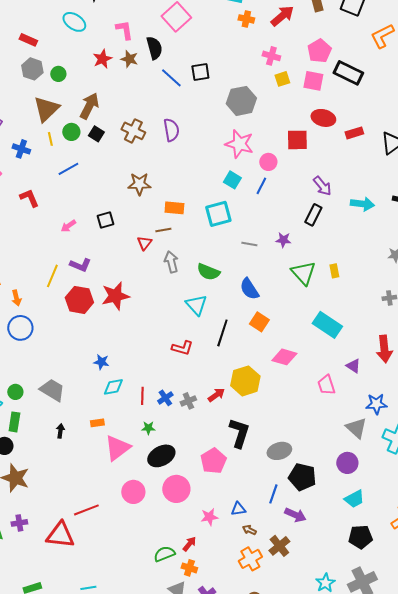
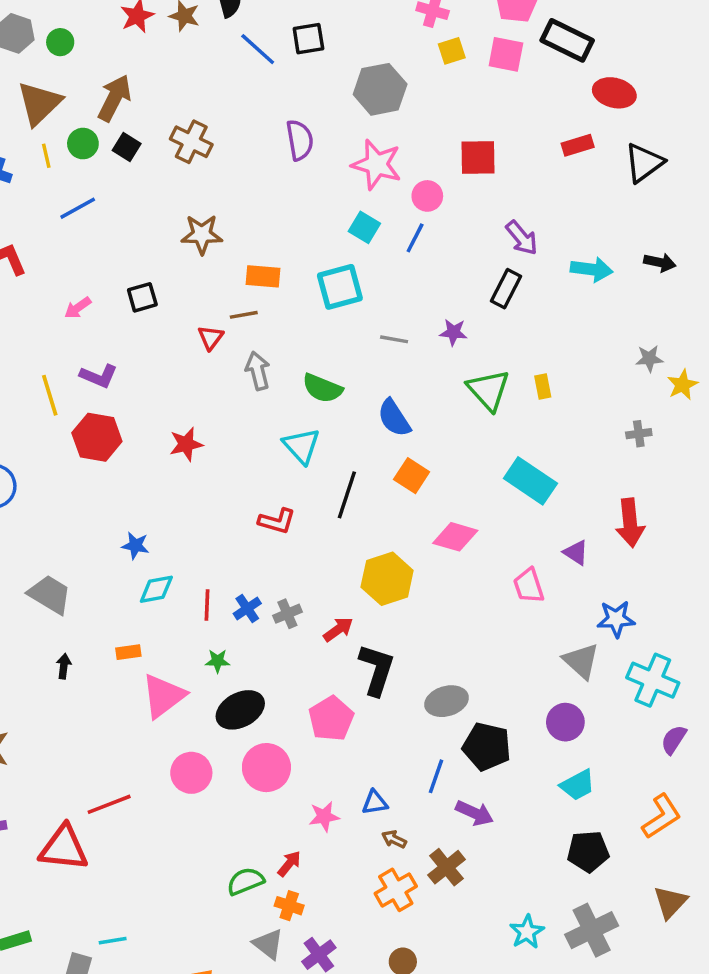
red ellipse: (323, 118) -> (614, 93), moved
purple semicircle: (171, 130) -> (300, 140), moved
yellow line: (52, 276) -> (50, 395), turned -40
red star: (115, 296) -> (186, 444), moved, size x0.7
red arrow: (216, 395) -> (338, 629), moved

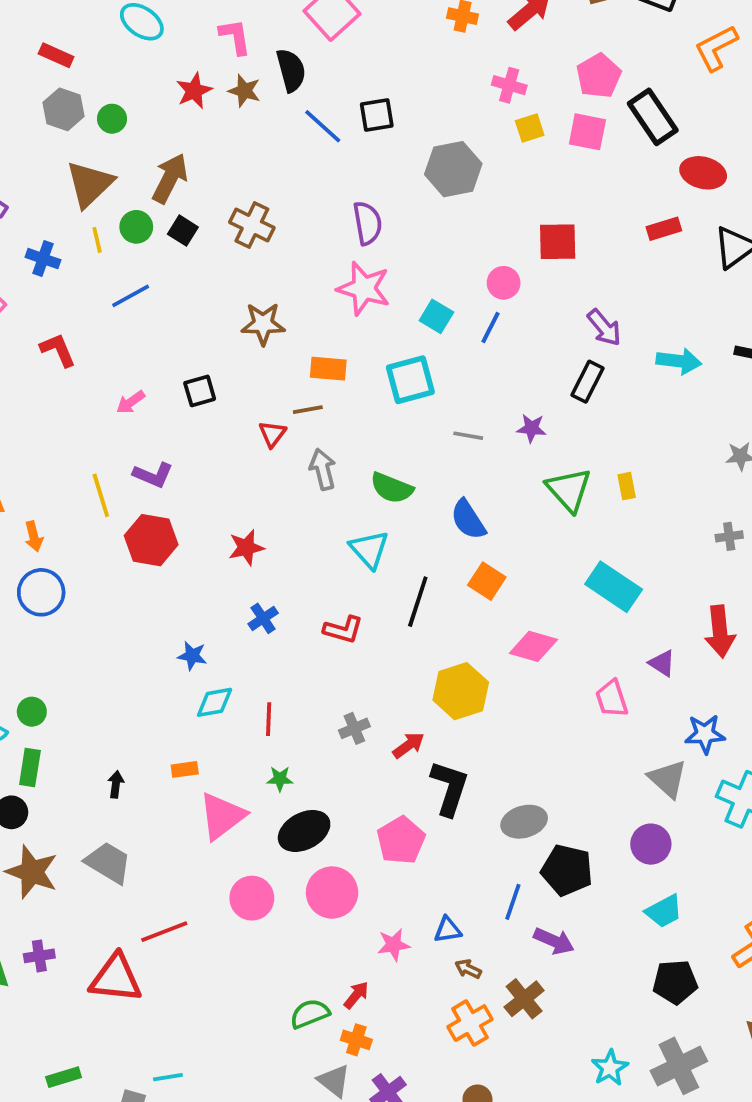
black rectangle: (567, 40) -> (653, 117), turned 30
pink star: (377, 164) -> (364, 288), moved
gray trapezoid: (50, 595) -> (108, 863), moved
blue cross: (247, 608) -> (263, 618), moved

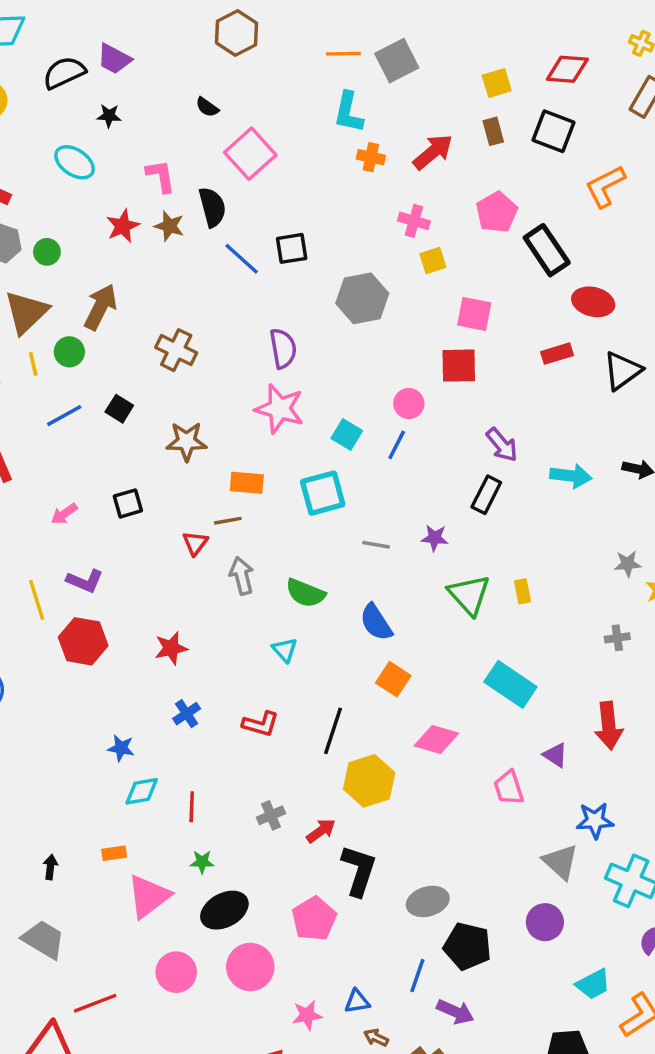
pink square: (587, 132) -> (474, 314), moved
black square: (183, 231) -> (119, 409), moved
cyan triangle: (369, 549) -> (285, 650), size x0.7
black line: (418, 602) -> (333, 731), moved
cyan trapezoid: (664, 911) -> (593, 984), moved

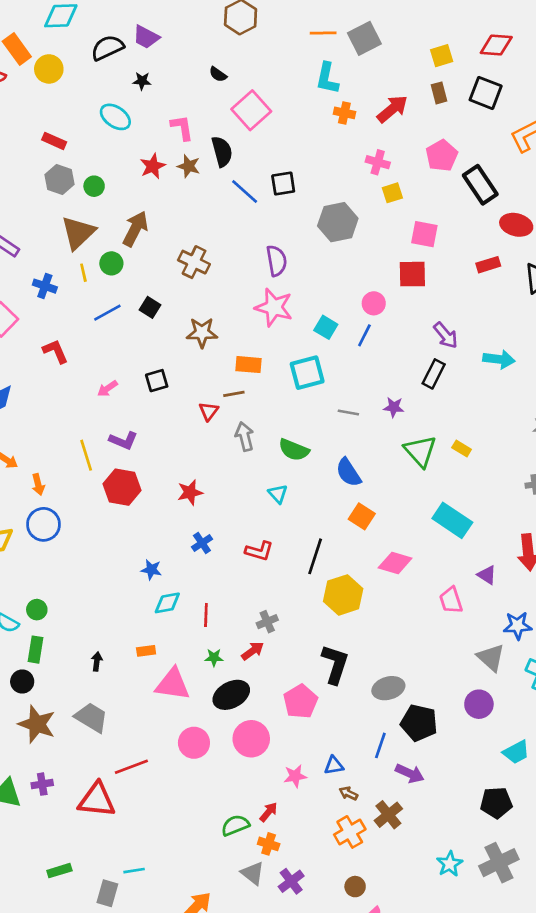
yellow rectangle: (523, 591) -> (462, 448), turned -48
red arrow: (321, 831) -> (253, 651), moved
pink triangle: (149, 896) -> (173, 684), turned 45

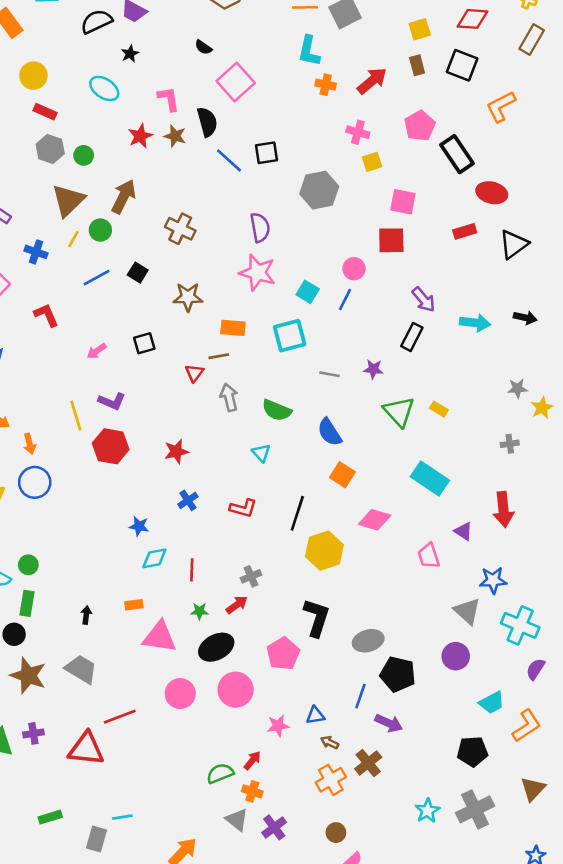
yellow circle: (49, 69) -> (33, 76), moved
black star: (142, 81) -> (130, 54), turned -30
yellow line: (83, 273) -> (73, 239), turned 42

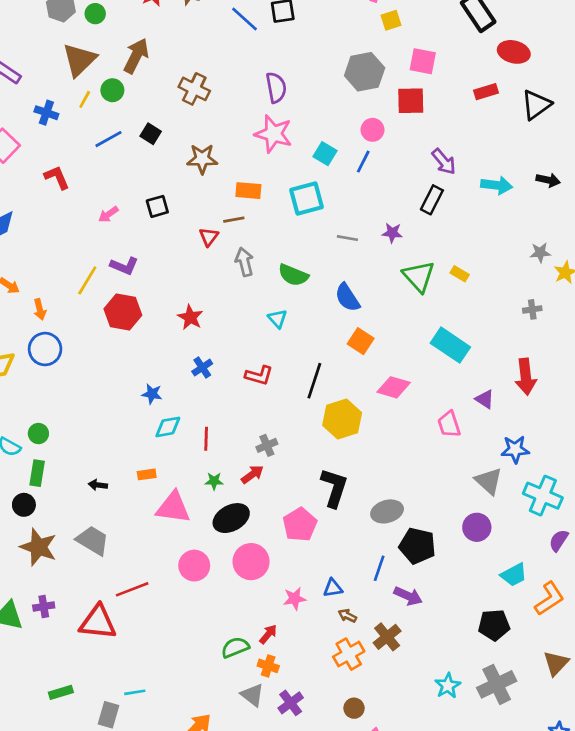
gray hexagon: (319, 190) -> (365, 72), moved
yellow line: (76, 415) -> (87, 280), turned 48
red star: (176, 451) -> (190, 317), turned -30
black arrow: (86, 615) -> (98, 485), turned -90

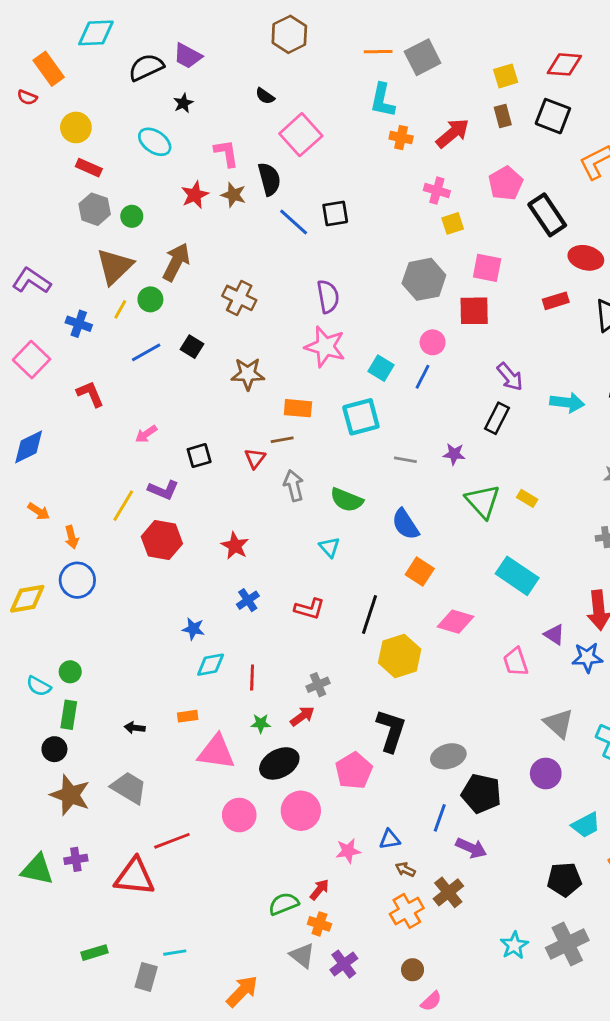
black square: (157, 206) -> (199, 456), moved
blue star: (515, 449) -> (587, 657), moved

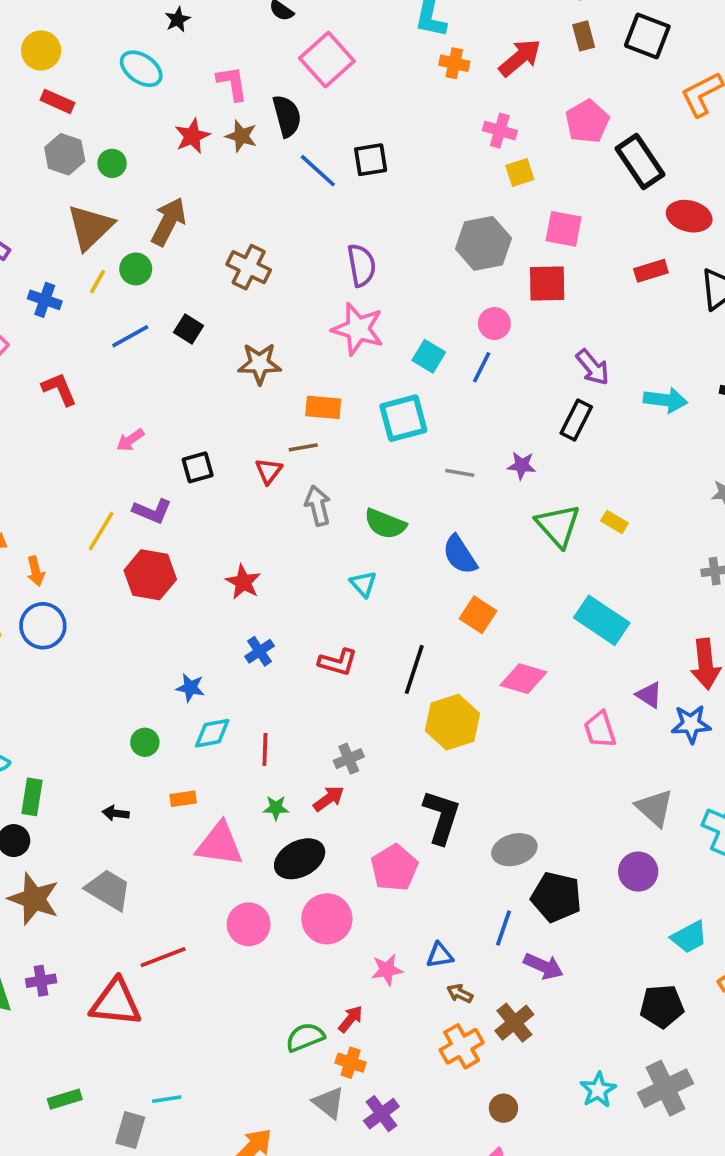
green circle: (70, 672) -> (145, 742), moved
brown circle: (413, 970) -> (503, 1108), moved

